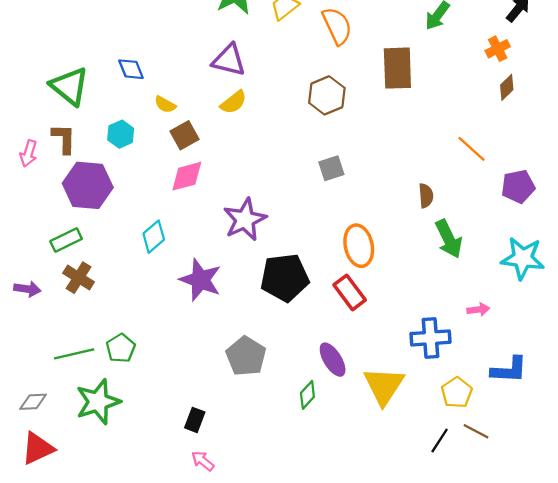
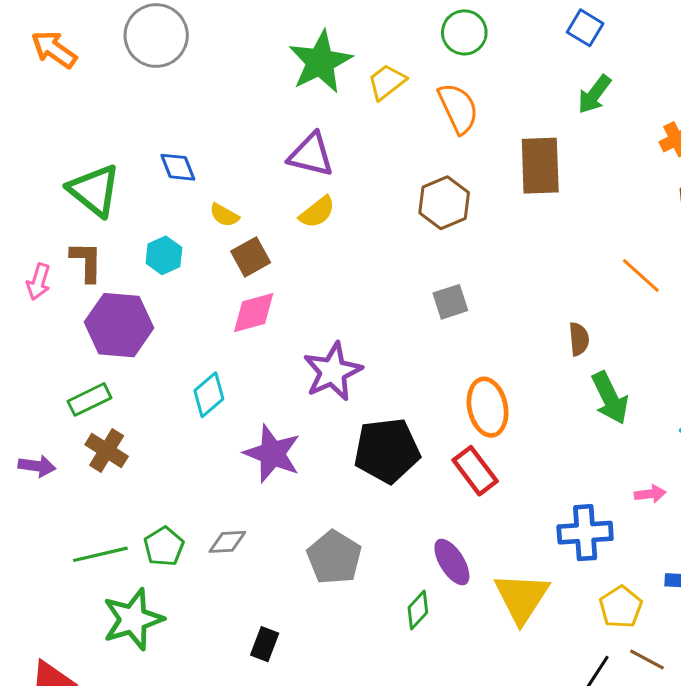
gray diamond: (33, 402) -> (227, 542), moved

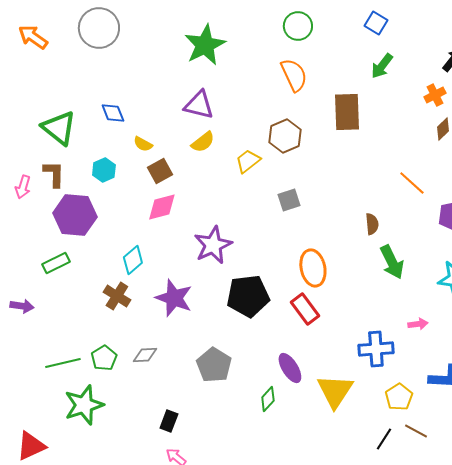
yellow trapezoid: (387, 82) -> (248, 161), moved
brown cross: (107, 451) -> (117, 296), moved

